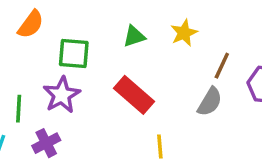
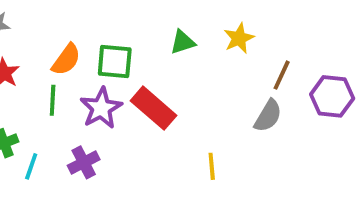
orange semicircle: (31, 24) -> (66, 60), moved
red rectangle: (134, 95) -> (154, 108), moved
green line: (19, 109) -> (53, 100), moved

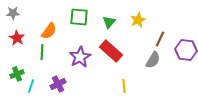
green triangle: (183, 42) -> (109, 22), turned -32
green square: (115, 62) -> (79, 17), moved
purple star: (101, 108) -> (80, 57), moved
red rectangle: (154, 108) -> (111, 51), moved

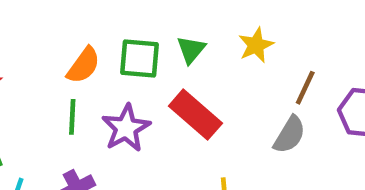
green square: (79, 17) -> (139, 59), moved
orange semicircle: (49, 31) -> (83, 65), moved
green line: (42, 52) -> (72, 117), moved

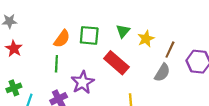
yellow star: (256, 45) -> (146, 39), moved
green triangle: (191, 50) -> (123, 31), moved
purple star: (126, 128) -> (83, 82), moved

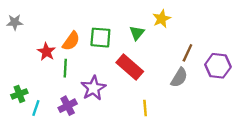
yellow star: (146, 39) -> (162, 19), moved
red star: (14, 49) -> (46, 52), moved

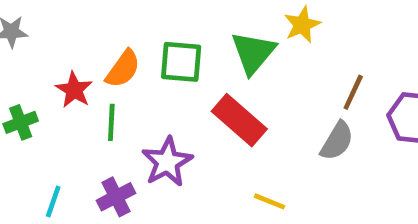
green triangle: (137, 33) -> (253, 53), size x1.5
green cross: (19, 94) -> (21, 122), moved
yellow line: (145, 108) -> (270, 201), turned -63

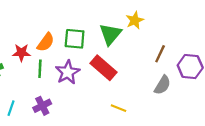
red star: (74, 90) -> (21, 53), turned -30
gray semicircle: (337, 141) -> (162, 85), moved
purple star: (167, 162) -> (68, 72), moved

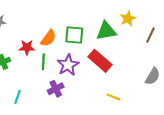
green triangle: (110, 34) -> (106, 31), turned 40
brown line: (160, 54) -> (151, 35), moved
purple cross: (42, 106) -> (56, 89), moved

